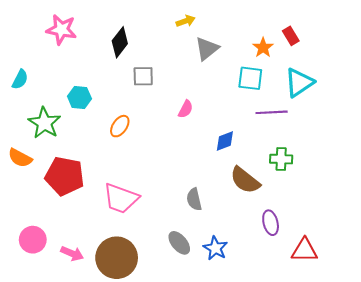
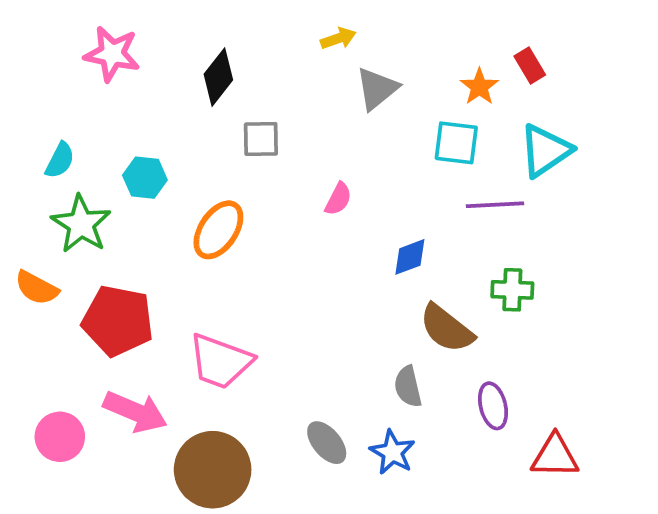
cyan semicircle: (20, 79) -> (60, 160), moved
orange ellipse: (120, 126) -> (218, 230), size x1.4
gray semicircle: (194, 199) -> (408, 387), moved
pink arrow: (72, 253) -> (135, 412), moved, size x1.5

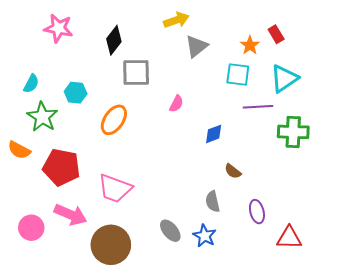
yellow arrow: (338, 38) -> (176, 20), size x1.4
gray square: (261, 139) -> (136, 73), size x1.4
green cross: (512, 290) -> (293, 132), moved, size x1.4
brown semicircle: (447, 328) -> (233, 171), size x0.6

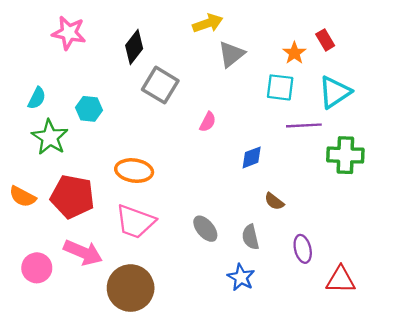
gray square: (136, 73) -> (160, 85), turned 32
orange ellipse: (114, 120) -> (134, 171), moved, turned 64
orange semicircle: (19, 150) -> (23, 197), moved
gray ellipse: (170, 231) -> (205, 229), moved

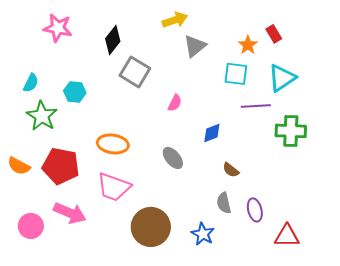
gray ellipse: (205, 229) -> (173, 158), moved
gray semicircle: (250, 237) -> (224, 203), moved
brown circle: (131, 288) -> (151, 227), moved

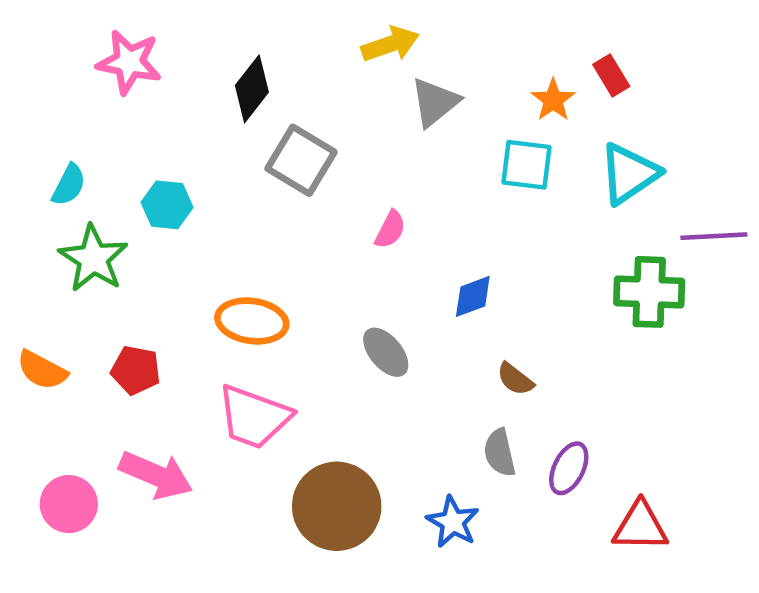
purple line: (256, 106) -> (714, 236), moved
red pentagon: (61, 166) -> (136, 370), size x0.6
purple ellipse: (255, 210) -> (569, 468), turned 40

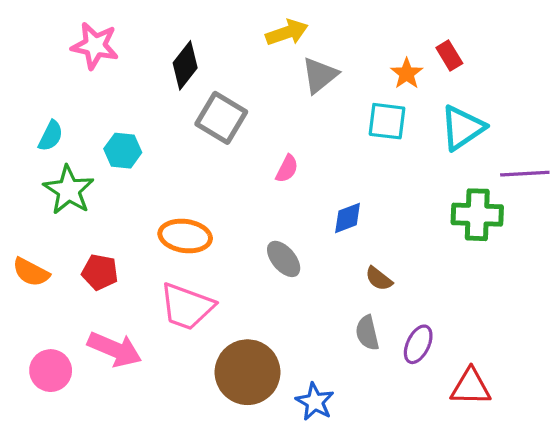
blue star: (453, 522) -> (315, 402), moved

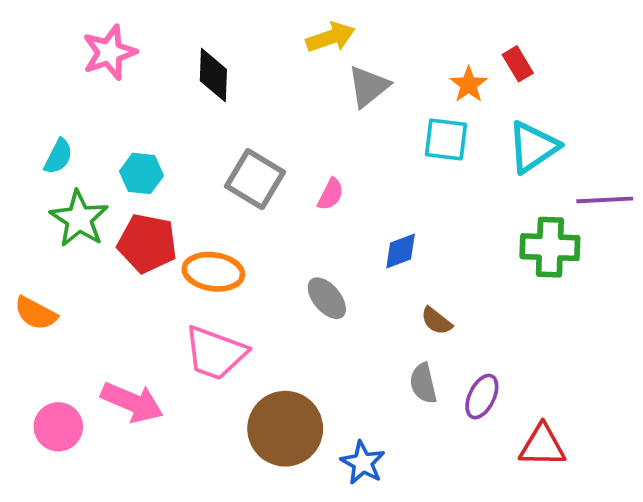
pink star: (95, 46) -> (109, 52), turned -30
black diamond: (185, 65) -> (213, 75), turned -36
gray square: (221, 118) -> (255, 179), moved
red pentagon: (100, 272) -> (147, 243), moved, size x1.4

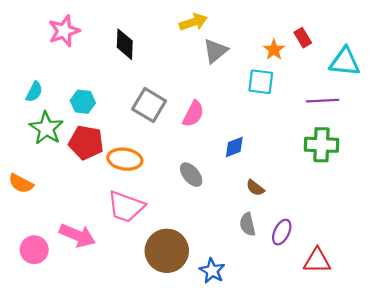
cyan triangle: (533, 147) -> (345, 62), moved, turned 40
pink semicircle: (331, 194) -> (193, 114), size x1.4
purple line: (605, 200) -> (323, 101), moved

